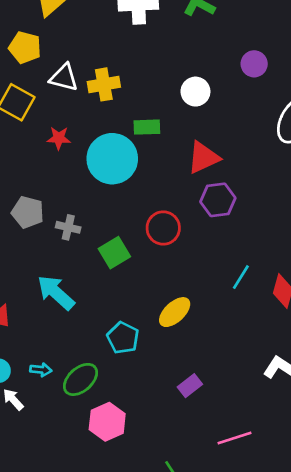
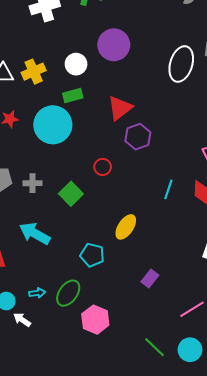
purple circle: (254, 64) -> (114, 45), moved, size x1.6
white circle: (195, 92) -> (76, 64), moved
red circle: (163, 228) -> (103, 167), size x0.7

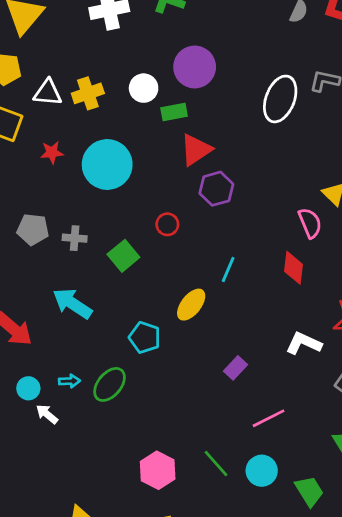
green rectangle: (73, 95) -> (174, 112), moved
cyan line: (168, 189) -> (228, 270), moved
purple rectangle: (150, 279) -> (235, 368), moved
pink hexagon: (95, 320) -> (158, 470), moved

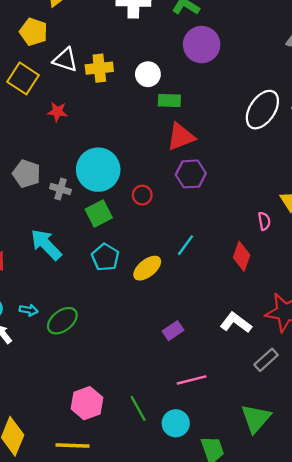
purple circle: (195, 67) -> (202, 45), moved
cyan circle: (107, 164) -> (98, 170), moved
pink semicircle: (310, 223) -> (264, 221), size x0.7
cyan pentagon: (145, 337) -> (105, 257), moved

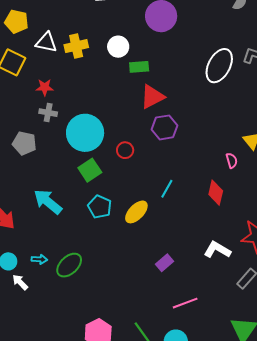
gray cross: (60, 189) -> (48, 113), moved

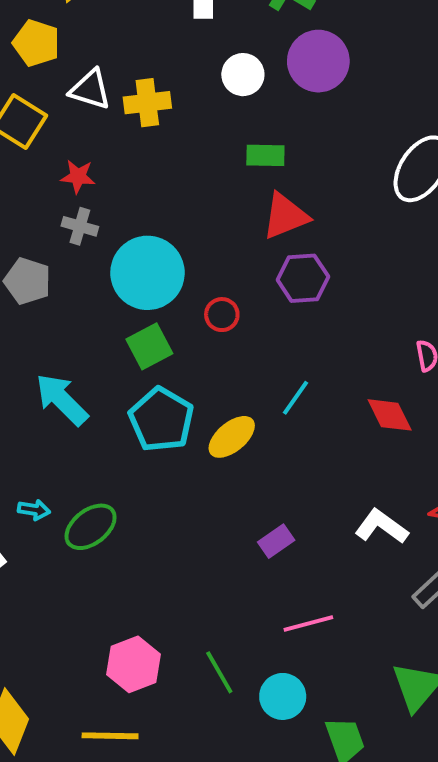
white circle: (118, 47) -> (243, 75), moved
red diamond: (216, 193) -> (390, 415), turned -45
cyan pentagon: (100, 207) -> (161, 420), size x1.4

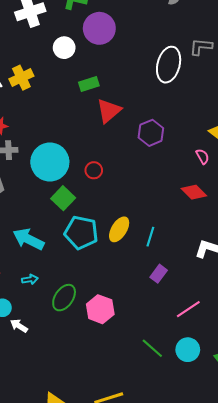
purple hexagon: (303, 278) -> (151, 133), moved
cyan line: (295, 398) -> (150, 237), moved
cyan arrow: (34, 510) -> (30, 279), moved
pink hexagon: (134, 664) -> (100, 309), moved

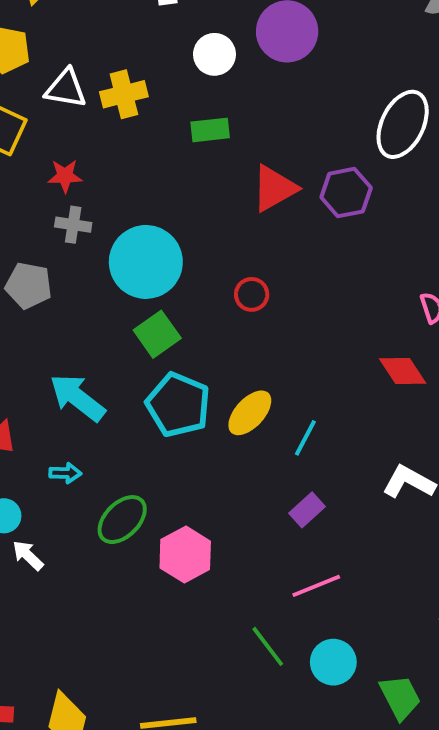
green rectangle: (89, 84) -> (210, 130), moved
purple hexagon: (151, 133) -> (346, 193), moved
red circle: (94, 170) -> (252, 294), moved
pink line: (188, 309) -> (316, 586), moved

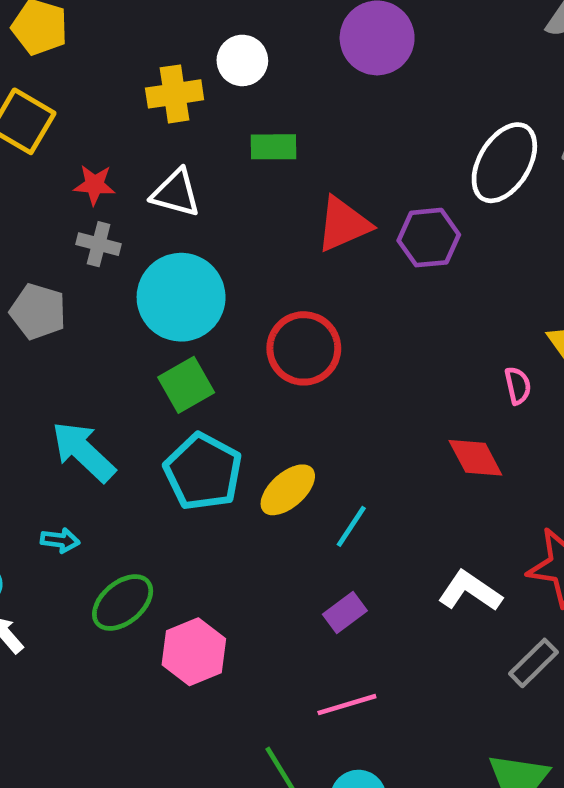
white circle: (214, 54) -> (242, 60), moved
white triangle: (66, 89) -> (176, 193), moved
red circle: (252, 294) -> (304, 348), size x1.8

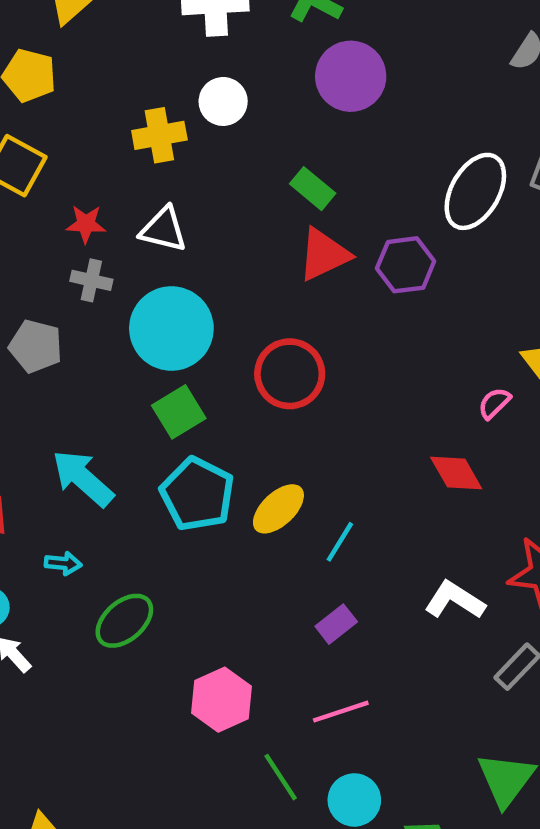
green rectangle: (274, 147) -> (313, 189), moved, turned 42
pink semicircle: (518, 386) -> (494, 403), turned -120
pink hexagon: (194, 652) -> (221, 700), moved

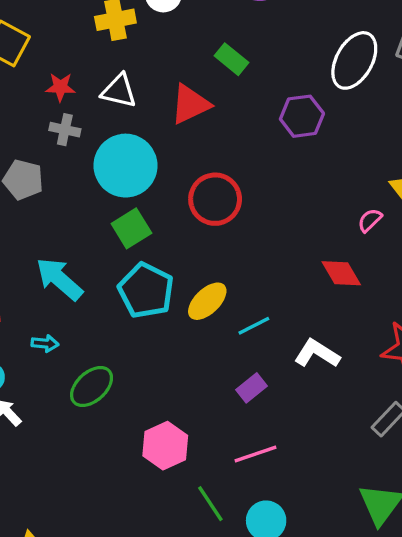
red triangle: (324, 254) -> (190, 104), moved
cyan line: (340, 542) -> (254, 326), turned 32
white L-shape: (455, 600) -> (317, 354), moved

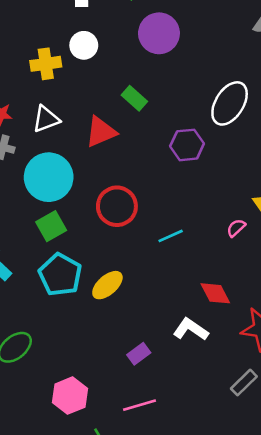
white triangle: (119, 91) -> (46, 119), turned -36
red diamond: (341, 273) -> (215, 293), moved
cyan line: (254, 326) -> (171, 236), moved

